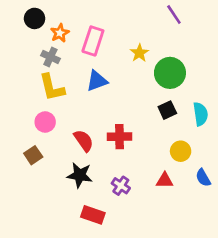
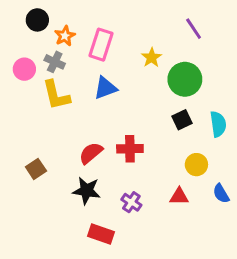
purple line: (174, 14) -> (194, 29), moved
pink circle: (45, 122) -> (24, 69), moved
red semicircle: (84, 141) -> (91, 153), turned -95

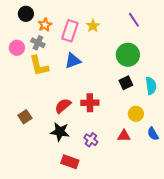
yellow star: (152, 58) -> (93, 26), moved

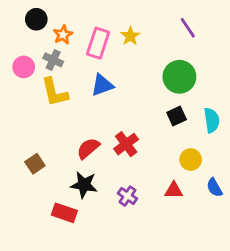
red cross: (90, 103) -> (126, 144), turned -36
red rectangle: (70, 162) -> (64, 213), moved

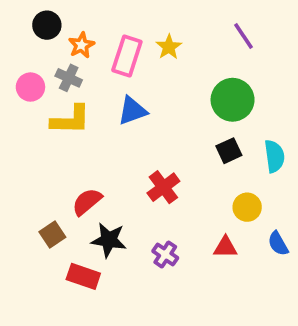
yellow L-shape: (55, 92) -> (71, 120), turned -76
red semicircle: (88, 148) -> (87, 202), moved
brown square: (35, 164) -> (52, 234), moved

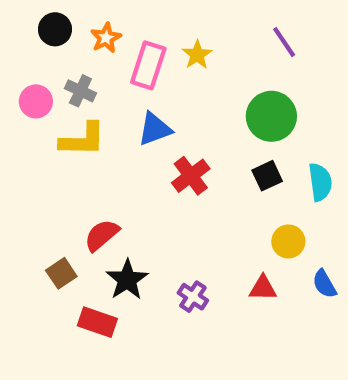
orange star: (81, 45) -> (106, 38), moved
red cross: (163, 187) -> (191, 176), moved
black star: (109, 240) -> (127, 280), turned 30

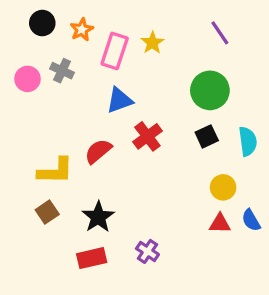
yellow L-shape: (83, 140) -> (55, 171), moved
red semicircle: (102, 235) -> (98, 151), moved
red triangle: (263, 288) -> (220, 224), moved
purple cross: (193, 297) -> (147, 251), moved
red rectangle: (97, 322) -> (92, 258), moved, turned -32

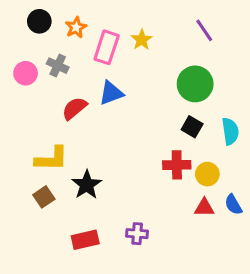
red cross: (147, 136) -> (177, 165), moved, turned 36
black square: (207, 136) -> (192, 127), turned -35
red semicircle: (98, 151) -> (74, 108), moved
black star: (98, 217) -> (87, 185), moved
purple cross: (147, 251) -> (137, 234), turned -30

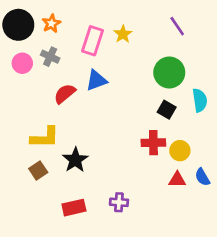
black circle: (39, 21) -> (18, 25), moved, size x1.5
orange star: (76, 27) -> (51, 24), moved
cyan semicircle: (230, 131) -> (200, 100), moved

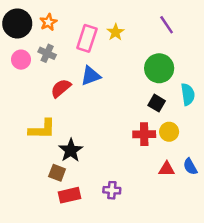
yellow circle: (180, 151) -> (169, 132), moved
brown square: (38, 170) -> (57, 173), moved, turned -35

